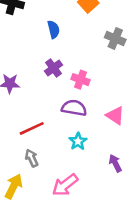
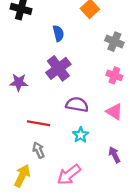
purple cross: (54, 68) -> (58, 68), size x1.5
pink cross: (81, 80) -> (114, 75), moved
red line: (32, 128) -> (39, 123), turned 35

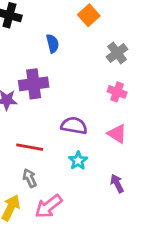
gray cross: (114, 42) -> (117, 53), turned 30
purple cross: (58, 68) -> (34, 84), moved, turned 30
pink arrow: (69, 175) -> (48, 206), moved

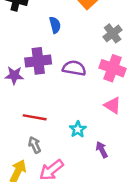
pink cross: (117, 92) -> (113, 68), size x1.5
purple semicircle: (74, 126) -> (74, 68), moved
purple arrow: (117, 183) -> (102, 150), moved

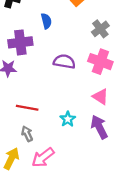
purple cross: (38, 61) -> (20, 42), moved
purple arrow: (102, 150) -> (99, 127), moved, size x1.5

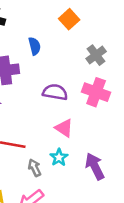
pink triangle: (100, 97) -> (64, 128), moved
gray arrow: (27, 134) -> (35, 168), moved

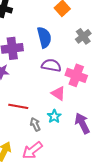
blue semicircle: (35, 46) -> (44, 37), moved, size x1.5
pink cross: (96, 92) -> (76, 75), moved

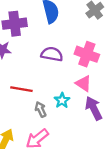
purple semicircle: (51, 65) -> (52, 54), moved
pink triangle: (58, 93) -> (83, 83), moved

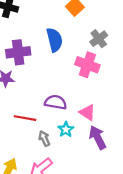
purple semicircle: (52, 54) -> (56, 102), moved
pink cross: (87, 54) -> (87, 65), moved

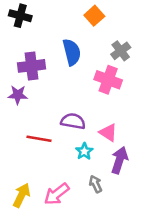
purple arrow: (98, 137) -> (119, 160), turned 45
gray arrow: (44, 139) -> (96, 184), moved

